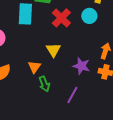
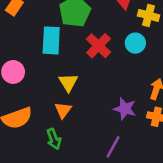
yellow triangle: (53, 50) -> (68, 82), moved
green arrow: (44, 84) -> (54, 139), moved

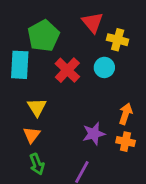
purple star: (125, 109) -> (94, 134), turned -30
green arrow: (54, 139) -> (37, 164), moved

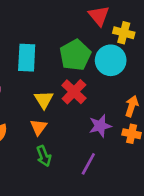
green pentagon: (44, 36) -> (75, 55), moved
cyan circle: (104, 67) -> (111, 60), size x1.5
red cross: (67, 70) -> (74, 92), moved

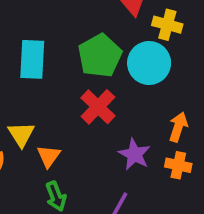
yellow triangle: (44, 100) -> (21, 134), moved
purple star: (100, 126) -> (134, 154), turned -30

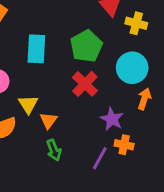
cyan circle: (149, 63) -> (132, 68), moved
orange cross: (178, 165) -> (124, 145), moved

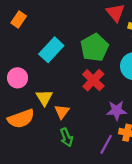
cyan rectangle: (36, 49) -> (51, 50), turned 40
purple star: (112, 119) -> (117, 111), turned -30

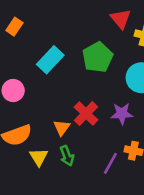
red cross: (93, 80) -> (86, 114), moved
yellow triangle: (44, 98) -> (39, 157), moved
purple star: (117, 111) -> (122, 114), moved

